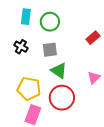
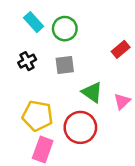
cyan rectangle: (26, 17) -> (34, 22), turned -49
black cross: (21, 47) -> (27, 61), turned 32
green triangle: (59, 71) -> (92, 92), moved

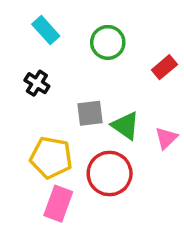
green circle: (65, 29) -> (108, 42), moved
black cross: (27, 61) -> (37, 83), turned -30
gray square: (65, 65) -> (90, 113), moved

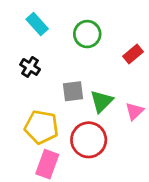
green triangle: (125, 126) -> (102, 101), turned 40

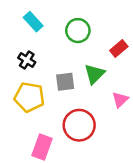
green triangle: (102, 101) -> (95, 74), moved
yellow pentagon: (41, 127) -> (29, 97), moved

